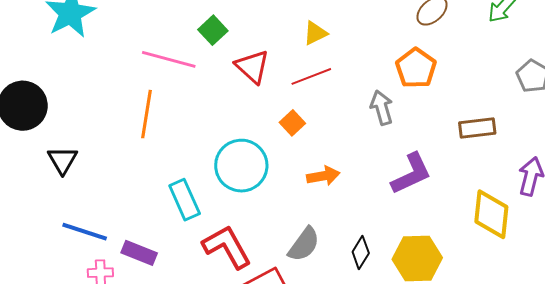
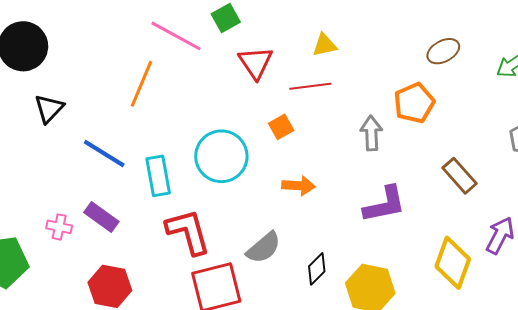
brown rectangle: (477, 128) -> (460, 176), turned 42
blue line: (85, 232) -> (104, 153), moved

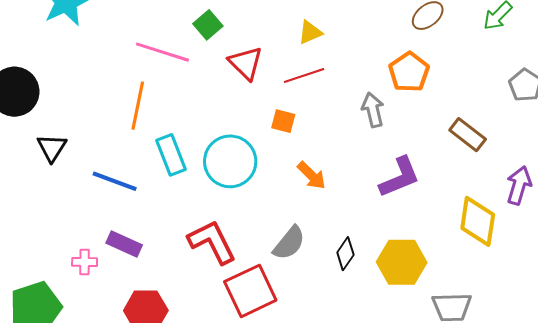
orange square: (281, 127) -> (283, 121), turned -35
cyan rectangle: (158, 176) -> (171, 155), moved
orange arrow: (299, 186) -> (312, 175), turned 52

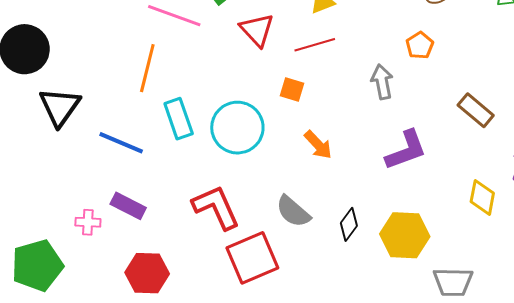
orange pentagon: (409, 72) -> (420, 45), size x0.7
black triangle: (52, 148) -> (60, 107), size x1.4
yellow diamond: (478, 221) -> (482, 197), size x0.7
gray semicircle: (289, 243) -> (293, 211), turned 90

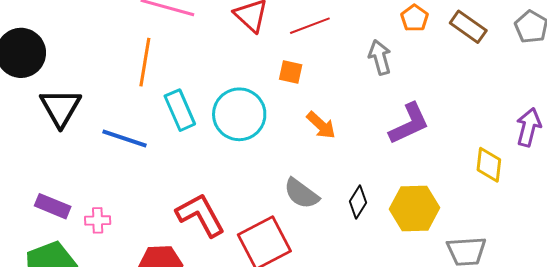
brown rectangle: (476, 110) -> (468, 27), moved
purple rectangle: (128, 206) -> (53, 206), moved
red L-shape: (216, 207) -> (200, 215), moved

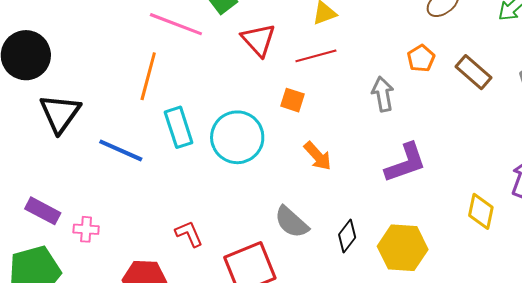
red L-shape: (200, 215) -> (189, 234), size x0.6

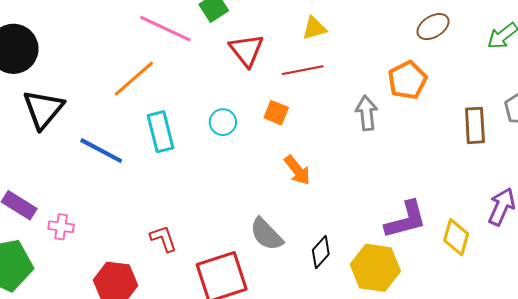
orange pentagon: (421, 58) -> (407, 80), size x1.4
brown rectangle: (474, 72) -> (475, 125), moved, turned 42
orange line: (148, 76) -> (134, 79), turned 30
cyan circle: (237, 137) -> (223, 122), moved, size x0.5
purple L-shape: (405, 163) -> (406, 220), moved

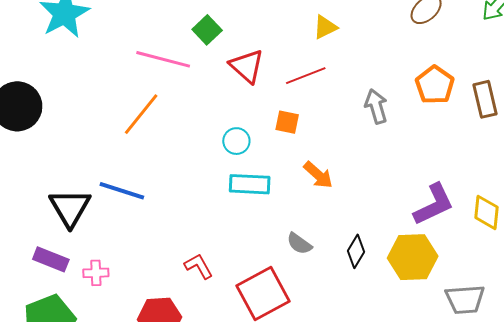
yellow triangle: (314, 28) -> (325, 27), moved
orange pentagon: (407, 80) -> (435, 85), moved
black triangle: (43, 109) -> (70, 208), moved
cyan rectangle: (161, 132) -> (250, 184), moved, turned -63
gray semicircle: (266, 234) -> (299, 244), size x0.7

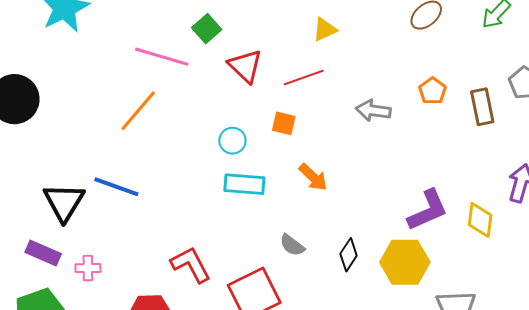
orange pentagon: (435, 85) -> (432, 91), size x0.7
gray arrow: (376, 106) -> (373, 110), turned -68
red L-shape: (199, 266) -> (191, 265), size x1.4

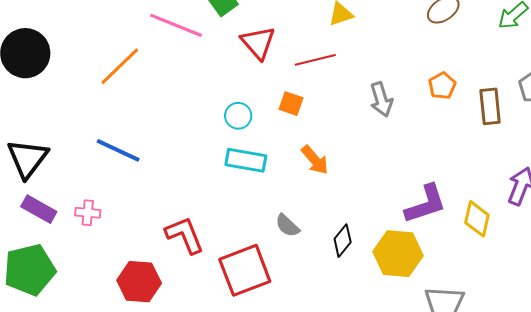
gray arrow: (373, 110) -> (381, 99), turned -120
orange line: (138, 111) -> (120, 66), moved
black triangle: (64, 202) -> (28, 158), moved
pink cross: (88, 268) -> (88, 213), moved

